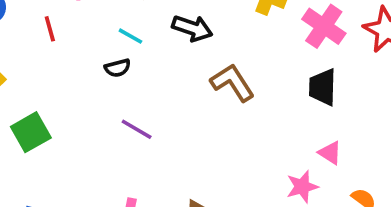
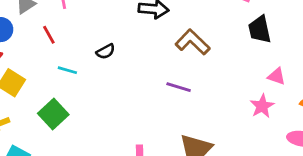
cyan line: (130, 36) -> (67, 70), moved
purple line: (137, 129) -> (179, 87), moved

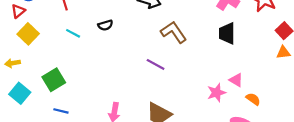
pink triangle: (277, 76) -> (236, 80), moved
green square: (53, 114) -> (54, 80), moved

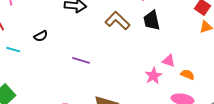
brown L-shape: (174, 32) -> (117, 21), moved
purple line: (156, 64) -> (81, 60), moved

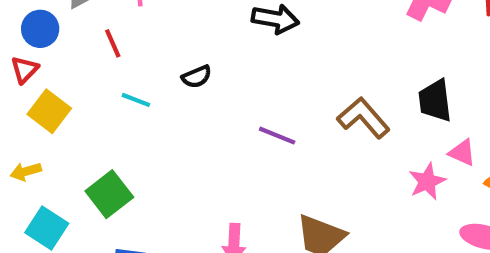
black trapezoid: (152, 20) -> (435, 101), moved
brown L-shape: (117, 21) -> (363, 118), moved

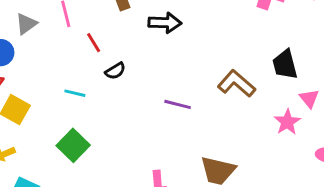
red line: (113, 43) -> (94, 43), moved
pink triangle: (462, 153) -> (309, 98), turned 35
green square: (109, 194) -> (73, 145), moved

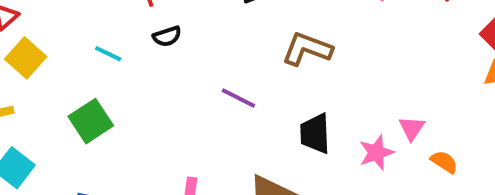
black trapezoid: (285, 64) -> (315, 134), moved
brown L-shape: (236, 84) -> (307, 49), moved, turned -33

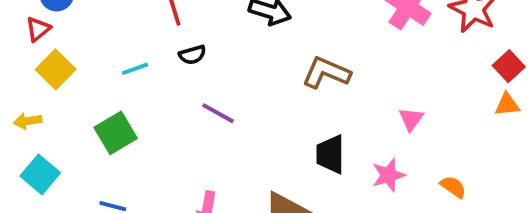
cyan line: (108, 54) -> (135, 69), turned -48
purple line: (238, 98) -> (218, 113), moved
pink triangle: (412, 128) -> (411, 119), moved

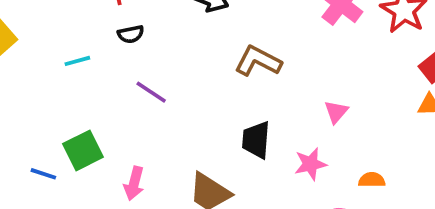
cyan line: (135, 69) -> (77, 61), moved
green square: (116, 133) -> (83, 150), moved
orange semicircle: (453, 187) -> (372, 180), turned -40

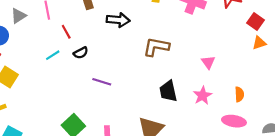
cyan line: (77, 61) -> (53, 55), moved
orange semicircle: (372, 180) -> (239, 94), turned 104

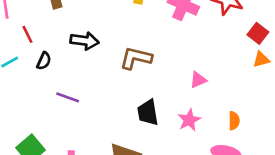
black arrow: (118, 20) -> (85, 41), moved
black semicircle: (81, 53) -> (44, 61), turned -40
pink triangle: (208, 62) -> (198, 80), turned 40

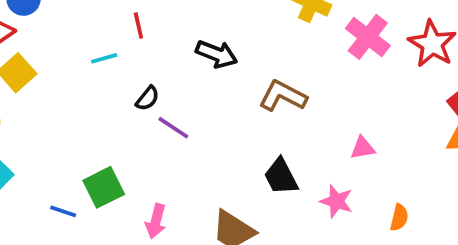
black semicircle: (44, 61) -> (147, 98), moved
black trapezoid: (148, 113) -> (281, 177), turned -32
pink star: (189, 120) -> (336, 201), turned 30

